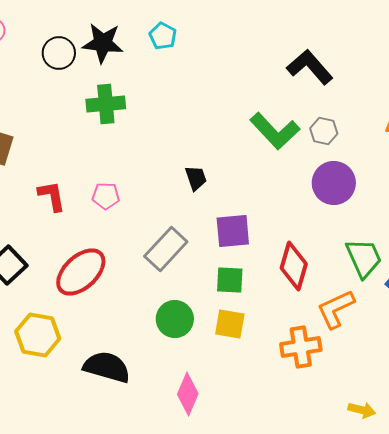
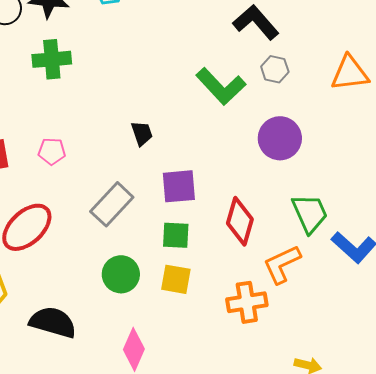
gray hexagon: (324, 131) -> (275, 69), moved

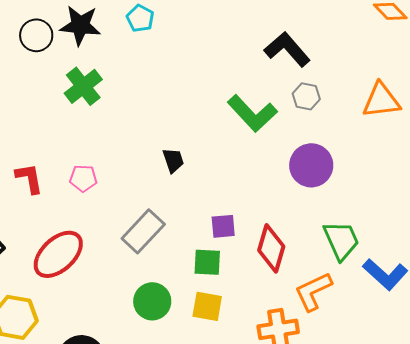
green cross: (52, 59) -> (83, 86), turned -33
purple square: (179, 186) -> (223, 226), moved, size x0.7

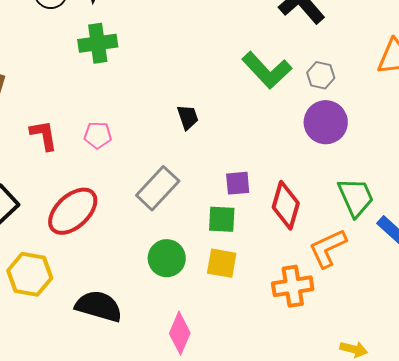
green cross: (83, 86) -> (98, 43), turned 30
gray hexagon: (306, 96) -> (321, 75), moved

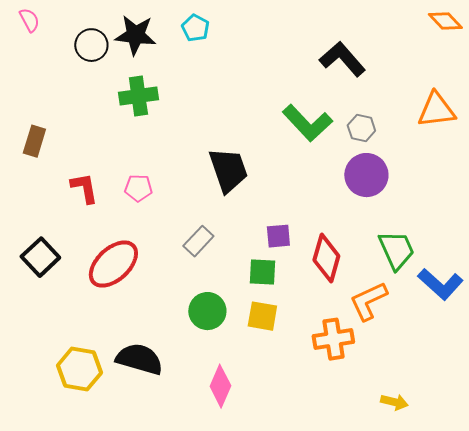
black trapezoid: (188, 117) -> (228, 170), size x1.8
gray rectangle: (158, 188) -> (198, 241), size x0.7
yellow hexagon: (30, 274) -> (79, 369), moved

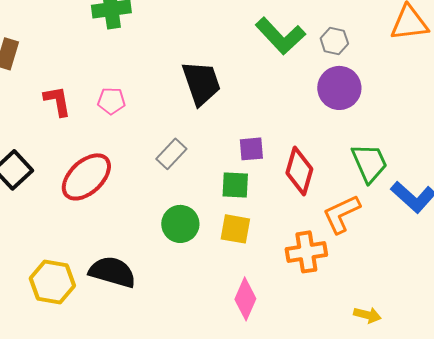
pink diamond: (220, 386) -> (245, 299), moved

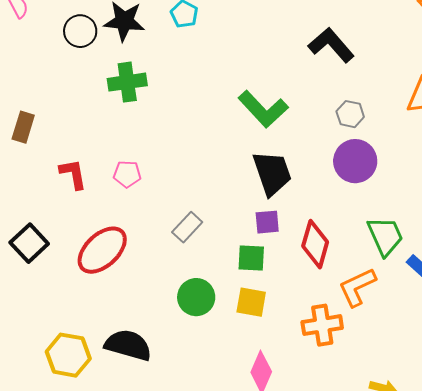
green L-shape: (280, 36) -> (263, 109), moved
black trapezoid: (201, 83) -> (272, 173), moved

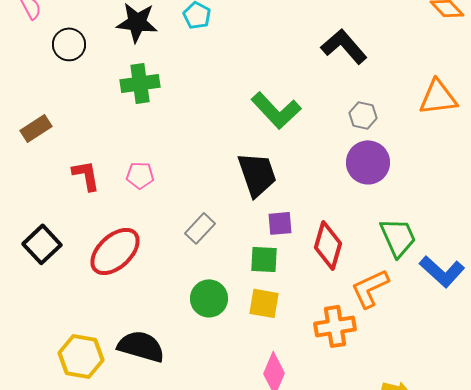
black circle: (80, 31) -> (69, 44), moved
brown rectangle: (23, 127) -> (36, 128), turned 40
black trapezoid: (272, 173) -> (257, 174), moved

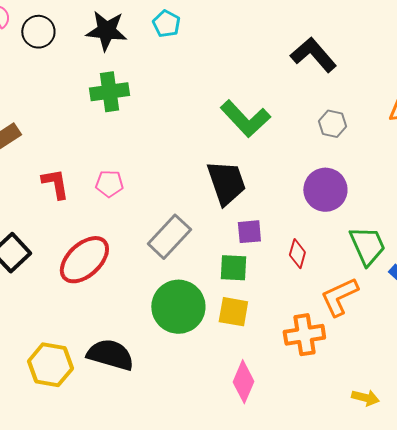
black circle: (69, 44) -> (38, 32), moved
purple circle: (368, 162) -> (325, 190), moved
gray rectangle: (200, 228) -> (169, 237), size x1.4
red diamond: (328, 245) -> (297, 254), size x0.6
green circle: (209, 298) -> (178, 307), size x1.4

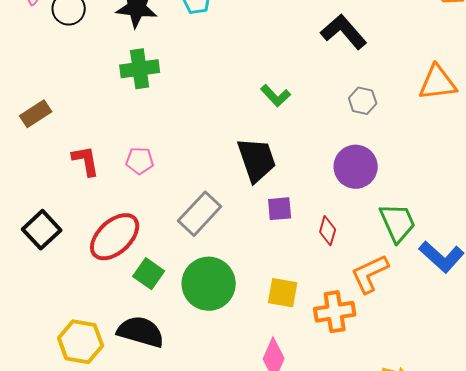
green L-shape: (245, 119) -> (276, 96), size x0.6
green square: (233, 268) -> (149, 274), moved, turned 32
yellow square: (233, 312) -> (283, 293), moved

